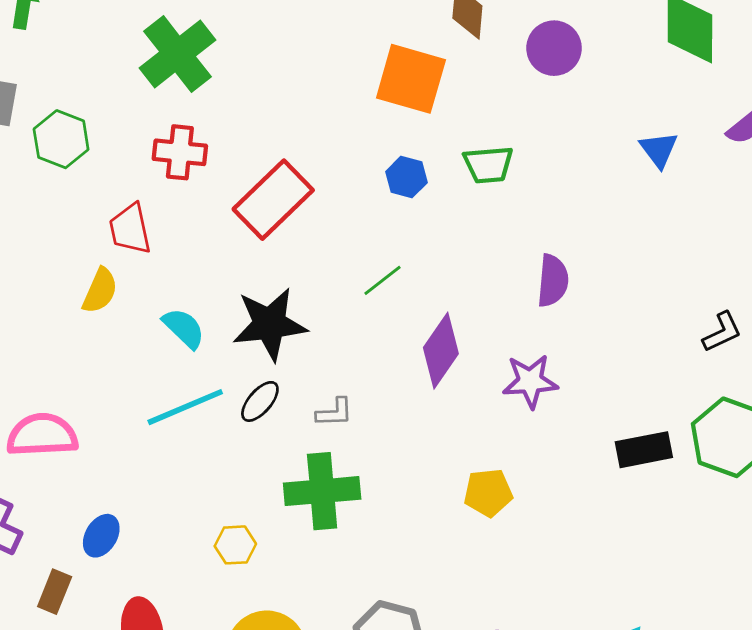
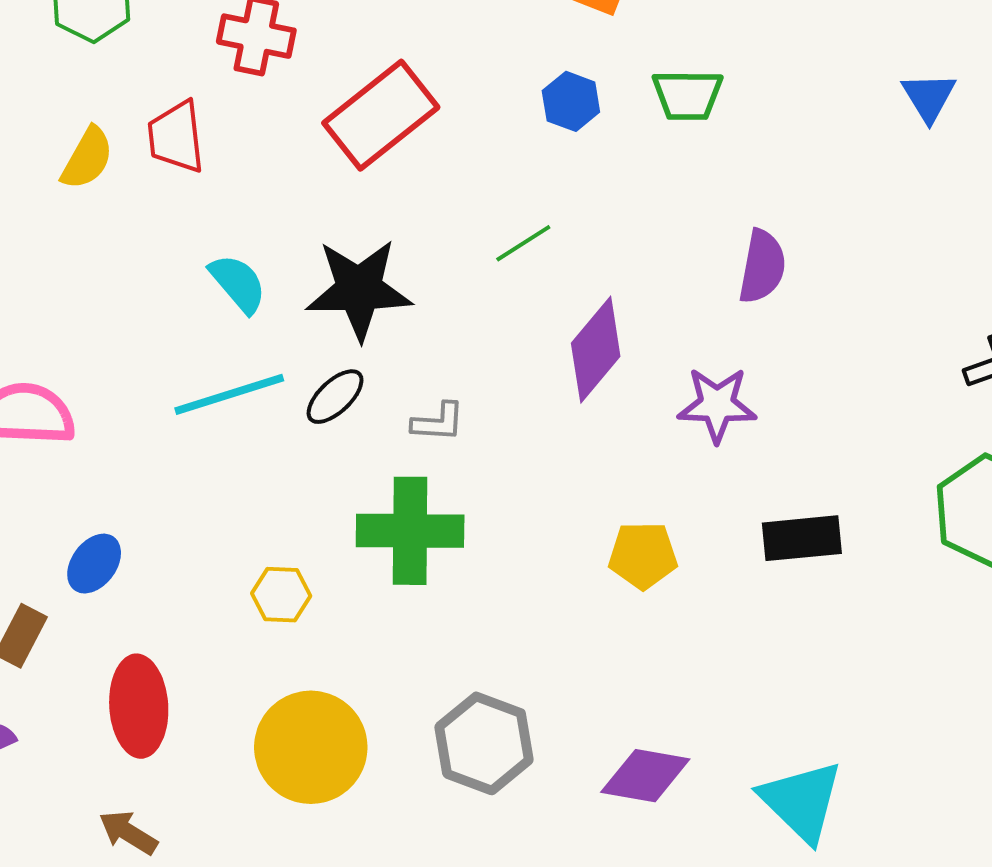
yellow semicircle: (100, 291) -> (87, 158), moved
black rectangle: (644, 450) -> (802, 538), moved

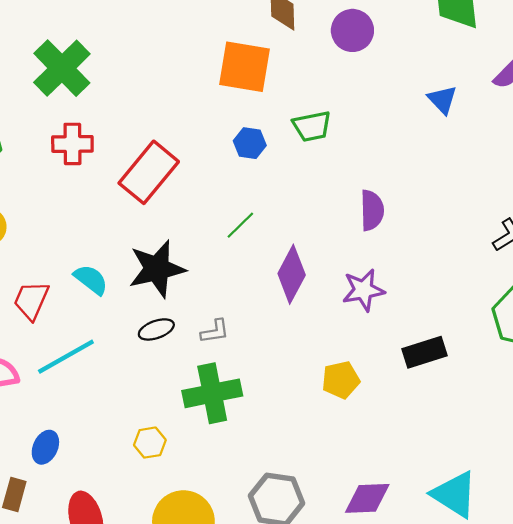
red trapezoid: (176, 137) -> (31, 300), moved, turned 42
cyan line: (229, 394) -> (66, 357), moved
black ellipse: (335, 397) -> (156, 329), turned 36

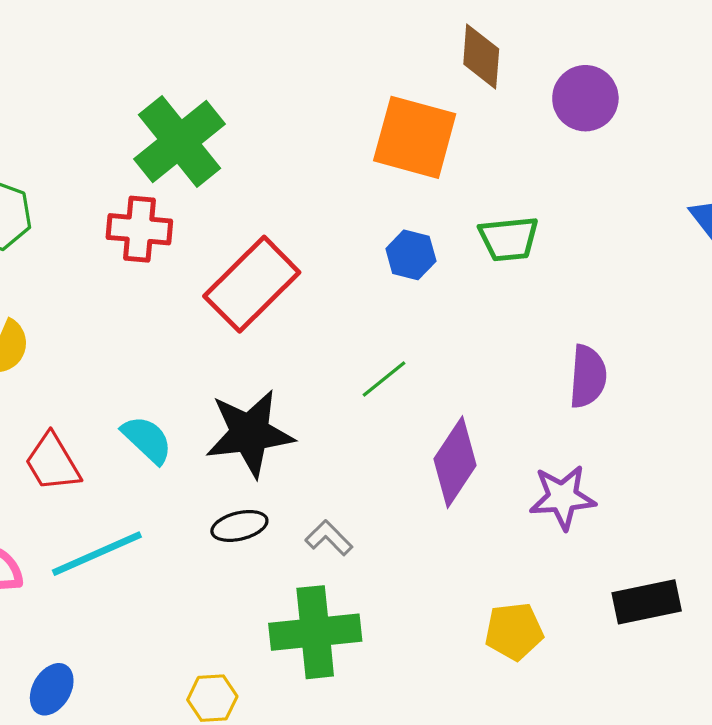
green cross: (62, 68) -> (179, 142), moved
red trapezoid: (31, 300) -> (52, 462), turned -60
gray L-shape: (215, 331) -> (329, 538), turned -132

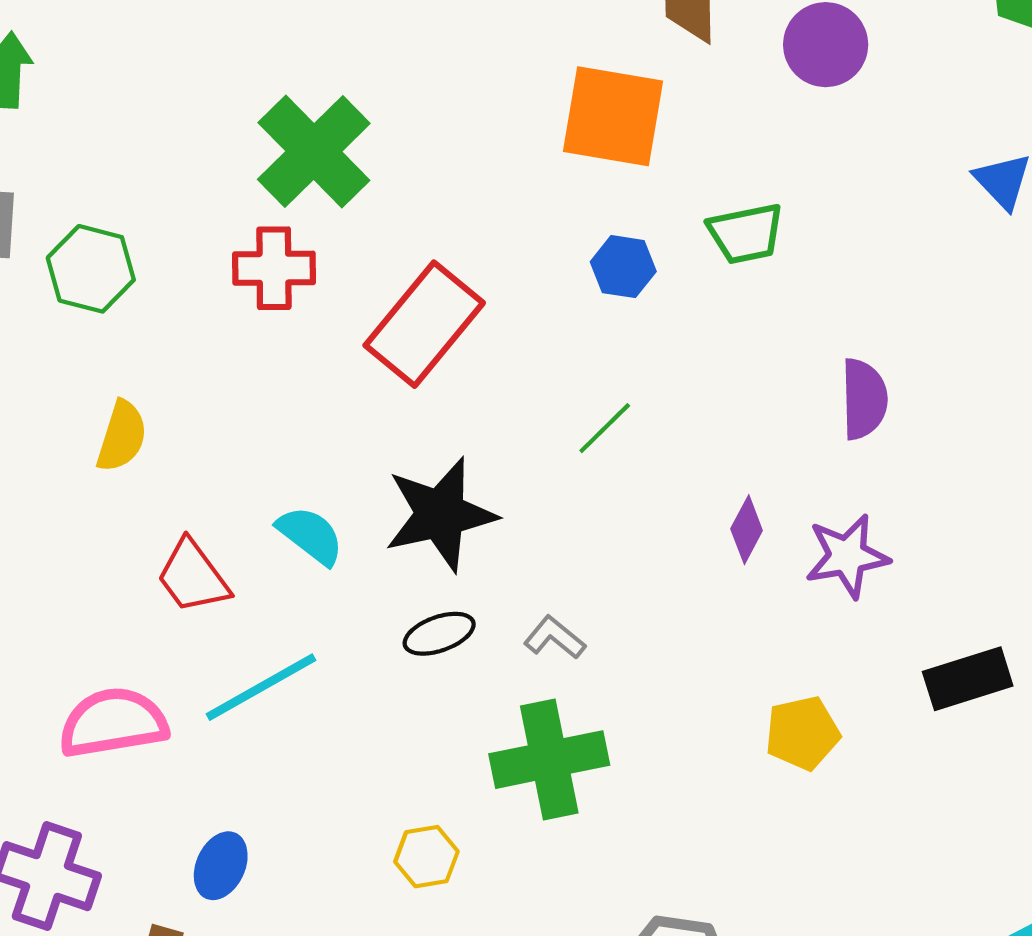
purple diamond: (455, 462) -> (747, 530), moved, size x0.6

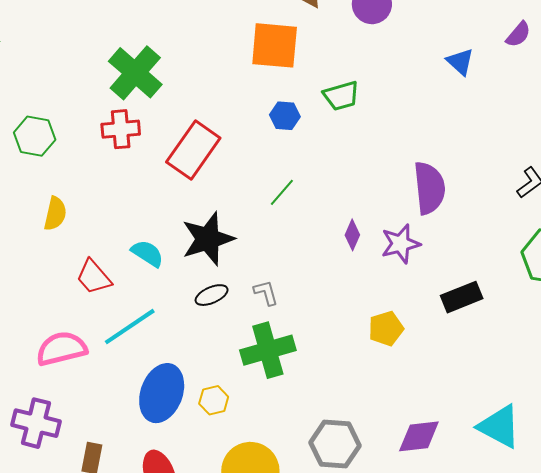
purple semicircle: (864, 399) -> (429, 188), moved, size x1.4
gray L-shape: (555, 638) -> (266, 293), turned 40
blue ellipse: (221, 866) -> (162, 393), moved, size x1.8

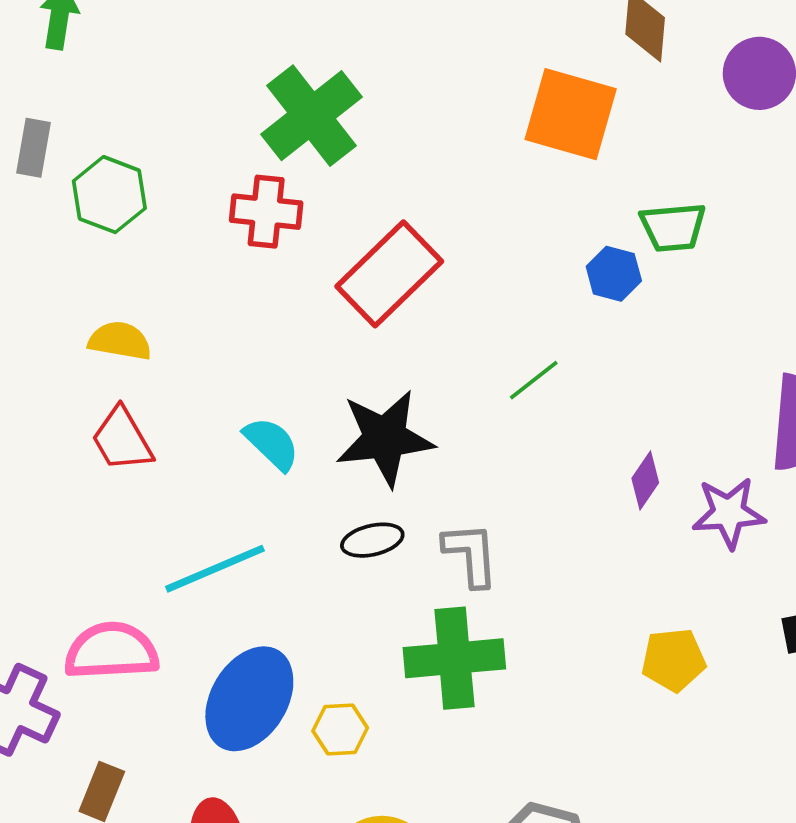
blue hexagon: (285, 116) -> (614, 274), moved
yellow semicircle: (55, 214) -> (120, 341), turned -104
red trapezoid: (94, 277) -> (122, 439), moved
gray L-shape: (266, 293) -> (471, 554), size x1.4
pink semicircle: (62, 349) -> (111, 651), moved

